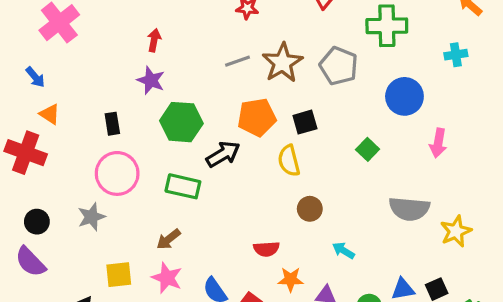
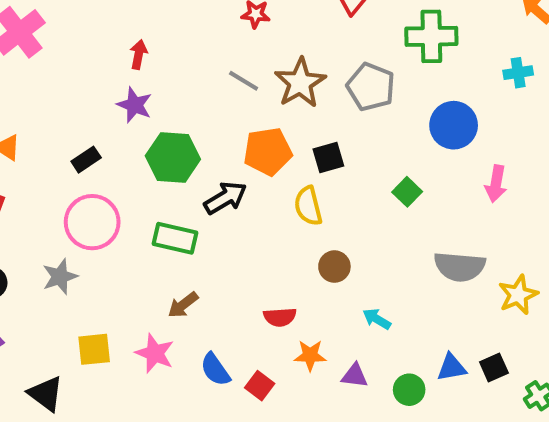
gray line: (238, 61) -> (244, 81), turned 50
black rectangle: (112, 124) -> (86, 160), turned 65
brown arrow: (169, 239) -> (183, 305), moved

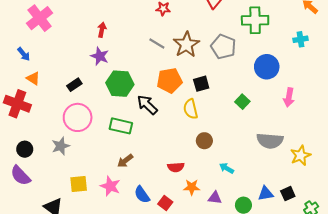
black arrow: (225, 198) -> (147, 105), turned -105

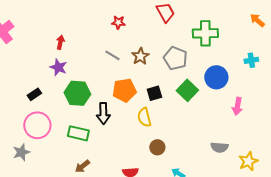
cyan cross: (301, 39) -> (251, 60), moved
brown star: (186, 45) -> (140, 56), size x0.7
green square: (242, 102) -> (187, 90), moved, size x1.5
black arrow: (147, 105) -> (103, 113), turned -135
gray semicircle: (270, 141) -> (219, 147), size x0.7

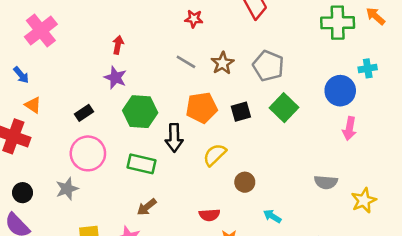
green cross: (205, 33) -> (338, 23), moved
blue circle: (216, 77) -> (340, 91), moved
yellow semicircle: (144, 117) -> (215, 155), moved, turned 60

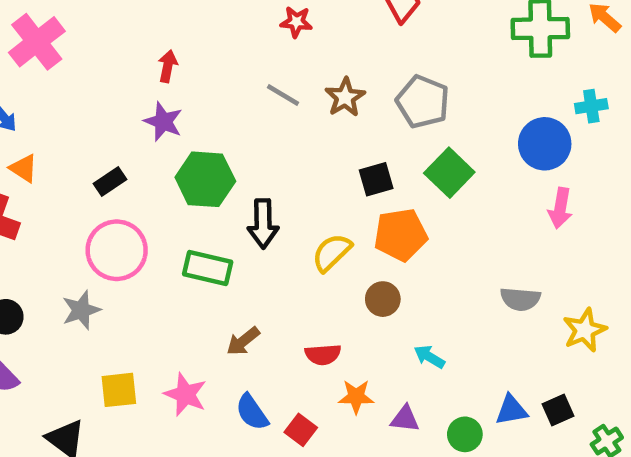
orange pentagon: (202, 108) -> (401, 235), moved
brown arrow: (147, 207) -> (243, 341), moved

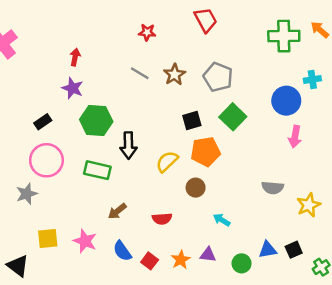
orange star: (356, 397) -> (181, 260), moved, turned -30

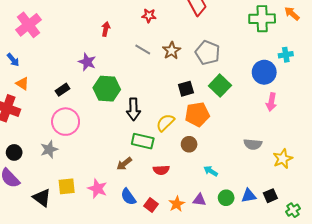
red arrow: (75, 57) -> (106, 29), moved
green rectangle: (97, 170) -> (143, 141), moved
green circle: (242, 263) -> (226, 198), moved
black triangle: (18, 266) -> (42, 198), moved

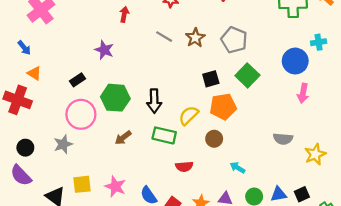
green hexagon: (107, 89) -> (115, 98), moved
brown arrow: (124, 164) -> (123, 138), moved

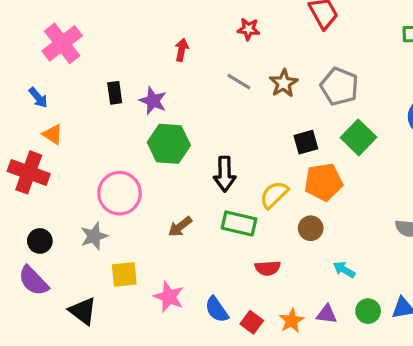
black rectangle: (78, 80) -> (115, 93), moved, turned -64
green hexagon: (115, 98) -> (169, 144), moved
yellow square: (82, 184) -> (124, 274), moved

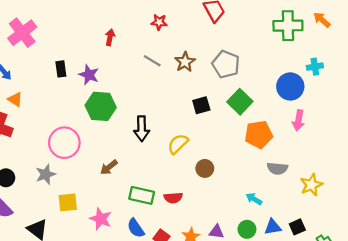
orange pentagon: (323, 182) -> (259, 134), moved
green rectangle: (239, 223) -> (142, 195), moved
cyan arrow: (344, 270) -> (254, 199), moved

